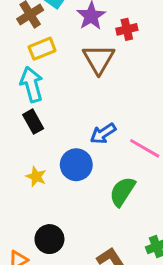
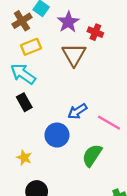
red cross: (127, 29) -> (95, 32), turned 35
cyan arrow: (32, 84) -> (23, 74), turned -40
yellow star: (36, 177) -> (24, 158), moved

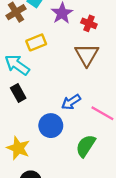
yellow rectangle: (31, 47) -> (36, 42), moved
brown triangle: (74, 55) -> (87, 55), moved
yellow star: (24, 158) -> (18, 148), size x1.5

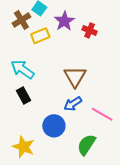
yellow rectangle: (36, 42) -> (40, 36), moved
brown triangle: (87, 55) -> (75, 77), moved

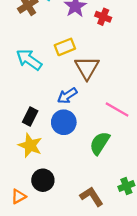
yellow rectangle: (40, 36) -> (65, 47), moved
black rectangle: (24, 95) -> (30, 116), moved, turned 56
blue arrow: (73, 104) -> (67, 96), moved

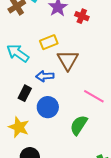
blue arrow: (67, 96) -> (45, 76), moved, turned 30
black rectangle: (30, 116) -> (25, 93), moved

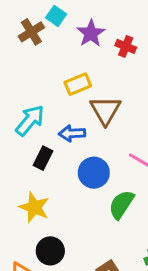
cyan arrow: (18, 53) -> (30, 120), moved, turned 95
blue circle: (48, 107) -> (94, 173), moved

